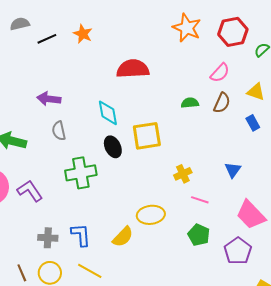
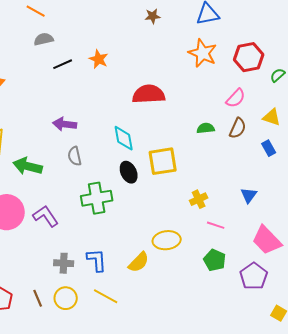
gray semicircle: (20, 24) -> (44, 39), moved

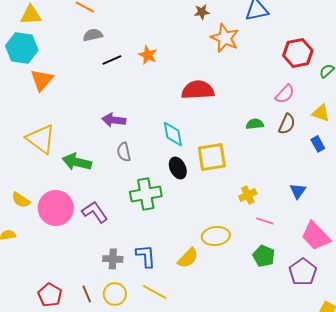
orange star: (203, 53) -> (225, 38), moved

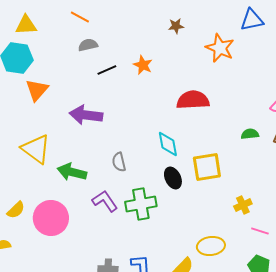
brown star: (202, 12) -> (176, 26), moved
purple arrow: (114, 120) -> (86, 115), moved, size x1.4
yellow semicircle: (21, 200) -> (16, 210), turned -78
purple L-shape: (95, 212) -> (105, 201), moved

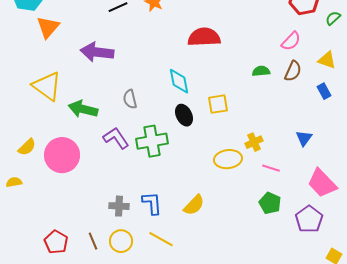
yellow square: (207, 167) -> (218, 104), size x0.7
yellow ellipse: (211, 246) -> (228, 159), moved

